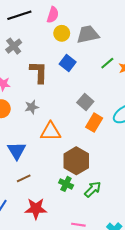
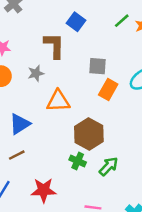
brown L-shape: (39, 72) -> (54, 46), moved
gray square: (85, 102) -> (98, 66), turned -35
blue triangle: (17, 151) -> (20, 124), turned 30
brown line: (24, 178) -> (17, 155), moved

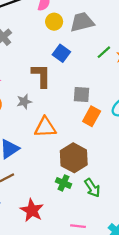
green arrow: (109, 166) -> (92, 188), turned 102
red star: (44, 190) -> (32, 210), turned 30

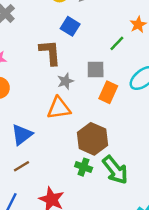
green line: (104, 52) -> (117, 43), moved
gray star: (24, 102) -> (65, 81), moved
green arrow: (92, 188) -> (115, 170), size x1.4

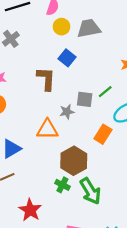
green line: (117, 43) -> (105, 92), moved
gray star: (65, 81) -> (67, 112), moved
orange rectangle: (108, 92) -> (103, 134), moved

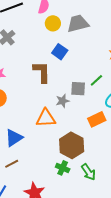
orange rectangle: (103, 134) -> (97, 119), turned 36
green arrow: (90, 191) -> (88, 172), size x0.7

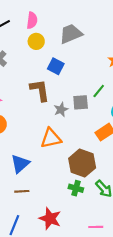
yellow circle: (53, 23) -> (36, 41), moved
gray star: (63, 101) -> (61, 110), moved
brown line: (12, 164) -> (22, 191), turned 32

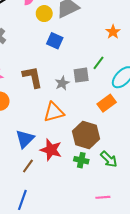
yellow circle: (36, 41) -> (44, 14), moved
brown L-shape: (40, 90) -> (33, 77), moved
brown line: (22, 191) -> (28, 166), turned -48
red star: (50, 219) -> (51, 150), moved

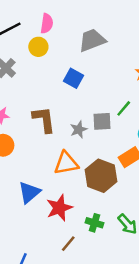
yellow circle: (44, 14) -> (38, 47), moved
brown hexagon: (86, 135) -> (101, 176), moved
red star: (51, 150) -> (59, 208), turned 30
brown line: (28, 166) -> (68, 244), moved

